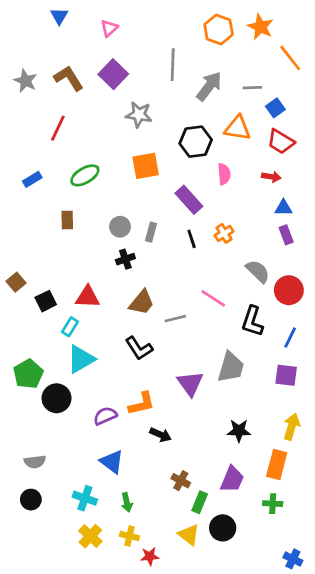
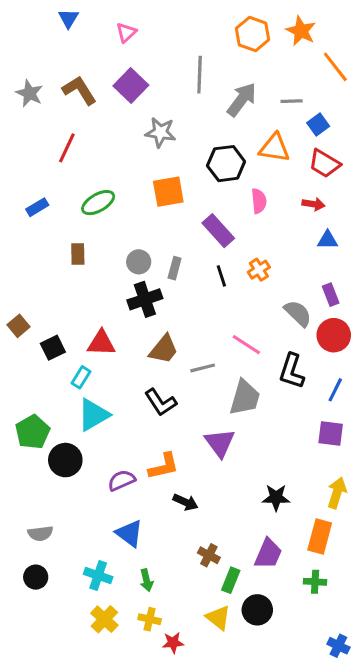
purple rectangle: (286, 235) -> (331, 295), moved
black cross: (125, 259) -> (145, 299), size x1.5
gray trapezoid: (231, 367) -> (245, 398), moved

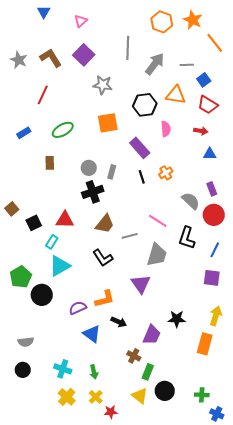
blue triangle: (129, 533) -> (92, 334), moved
purple trapezoid: (268, 554) -> (152, 335), moved
green cross: (315, 582) -> (202, 395), moved
yellow cross: (150, 619) -> (96, 397), turned 32

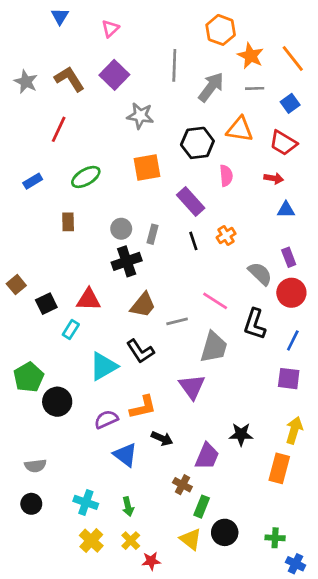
orange star: (193, 20) -> (251, 56), moved
blue square: (204, 80) -> (290, 103), moved
cyan triangle: (60, 266) -> (103, 366), moved

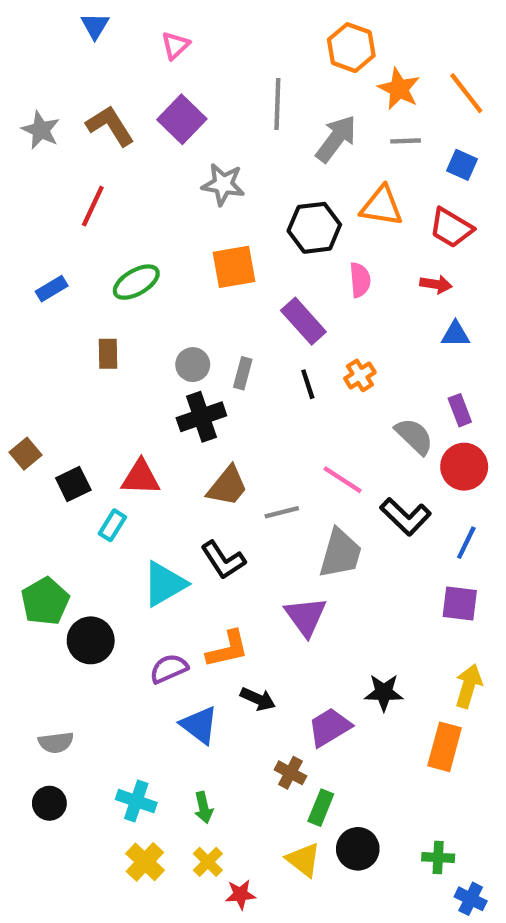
blue square: (290, 103) -> (462, 165), turned -30
black L-shape: (255, 324) -> (406, 517), turned -64
purple trapezoid: (207, 456) -> (330, 727), turned -144

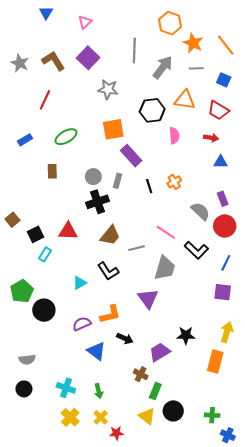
purple rectangle: (303, 321) -> (131, 156), moved
cyan rectangle: (112, 525) -> (45, 254), moved
cyan triangle: (164, 584) -> (80, 283), size x0.6

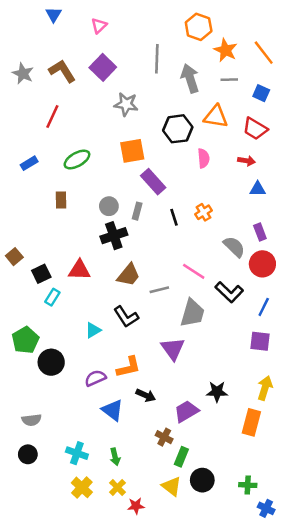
gray arrow: (163, 67) -> (190, 78), turned -55

